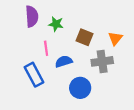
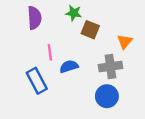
green star: (56, 24) -> (74, 13), moved
brown square: (85, 37) -> (90, 30), moved
blue circle: (80, 88) -> (107, 96), moved

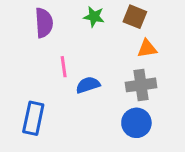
brown square: (90, 30) -> (135, 17), moved
orange triangle: (125, 42) -> (147, 49), moved, turned 42
blue rectangle: (37, 81) -> (33, 118), moved, turned 40

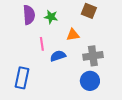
green star: (94, 17) -> (51, 17), moved
orange triangle: (147, 49) -> (73, 35), moved

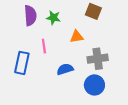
blue semicircle: (58, 56) -> (65, 69), moved
blue rectangle: (22, 78) -> (22, 63), moved

